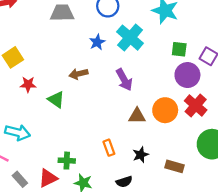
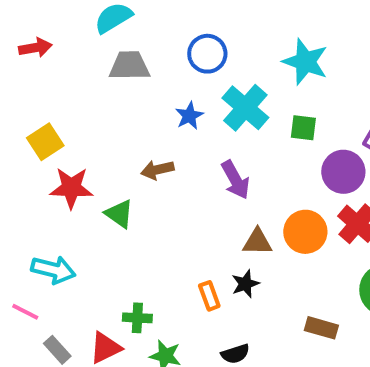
green square: (179, 49) -> (303, 128), moved
red star: (28, 84) -> (71, 188), size x1.5
black star: (141, 155) -> (245, 284), moved

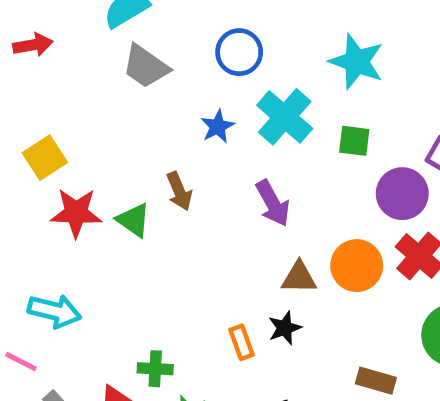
gray trapezoid: (129, 66) -> (146, 67), turned -144
brown arrow: (157, 170) -> (179, 191), turned -100
green triangle: (119, 214) -> (134, 220), moved

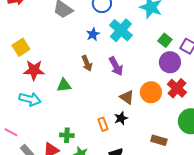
green square: (354, 141) -> (165, 40), moved, turned 32
brown arrow: (179, 191) -> (87, 63), moved
green triangle: (134, 220) -> (64, 85), moved, turned -42
brown triangle: (299, 278) -> (127, 97), turned 35
cyan arrow: (54, 311) -> (30, 99), moved

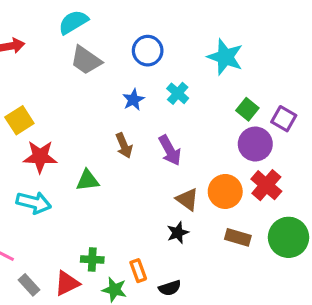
cyan cross: (121, 30) -> (178, 93), size x0.6
orange rectangle: (103, 124) -> (138, 271), moved
brown rectangle: (159, 140) -> (238, 237), moved

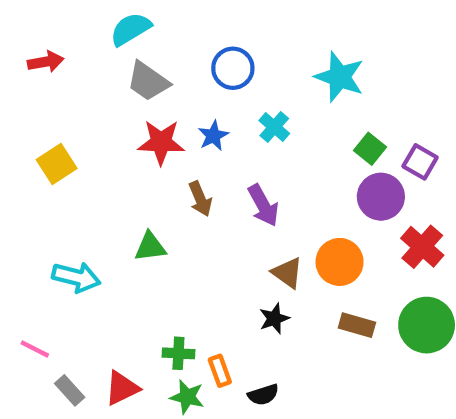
red star: (40, 157) -> (161, 142), moved
red cross: (266, 185) -> (422, 247), moved
green cross: (92, 260) -> (178, 353), moved

